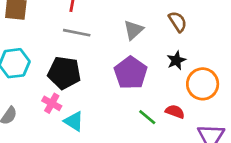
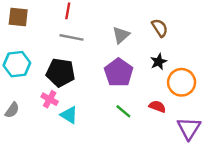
green line: (147, 117) -> (123, 111), moved

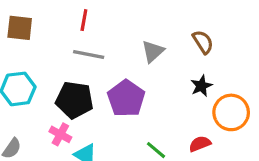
purple pentagon: (119, 73) -> (126, 98), moved
red semicircle: (157, 106) -> (200, 144), turned -42

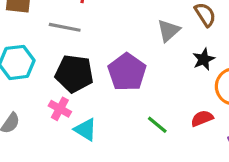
gray triangle: (153, 51) -> (168, 31), moved
gray line: (89, 55) -> (65, 27), moved

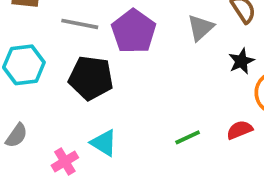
purple pentagon: (127, 72) -> (134, 31), moved
pink cross: (60, 109) -> (65, 162), moved, turned 30
green line: (157, 125) -> (188, 137), turned -65

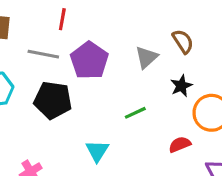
green line: (188, 137) -> (135, 113), moved
cyan triangle: (104, 143) -> (97, 151), moved, turned 30

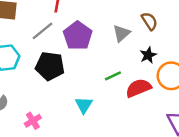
gray line: (43, 54) -> (43, 31), turned -50
red semicircle: (180, 145) -> (138, 88), moved, size x1.5

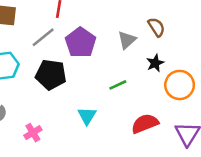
red semicircle: (138, 88) -> (145, 124), moved

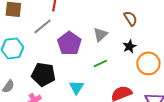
gray triangle: (127, 40) -> (100, 34), moved
purple pentagon: (81, 42) -> (69, 43), moved
black pentagon: (51, 75) -> (43, 74), moved

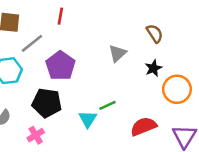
gray line: (42, 26) -> (32, 43), moved
purple pentagon: (69, 43) -> (60, 66), moved
green line: (100, 63) -> (108, 105), moved

